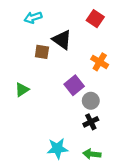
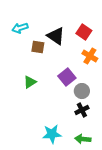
cyan arrow: (33, 18) -> (20, 28), moved
red square: (95, 19) -> (84, 32), moved
green triangle: (22, 90) -> (30, 82), moved

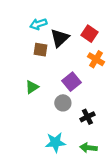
cyan arrow: (20, 28) -> (38, 24), moved
black triangle: (56, 36) -> (60, 38), turned 42
gray circle: (82, 91) -> (63, 103), moved

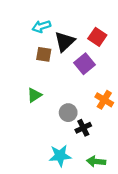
orange cross: (96, 59) -> (104, 100), moved
purple square: (71, 82) -> (84, 64), moved
black cross: (87, 117) -> (83, 128), moved

